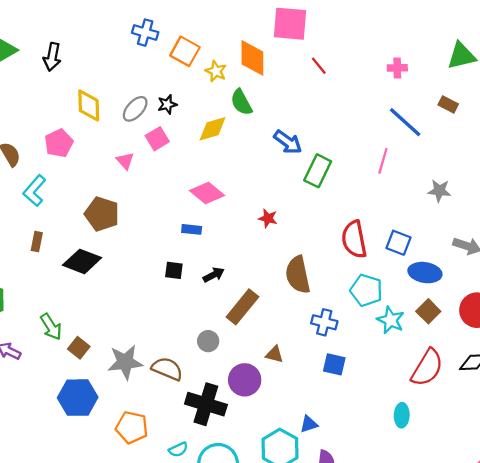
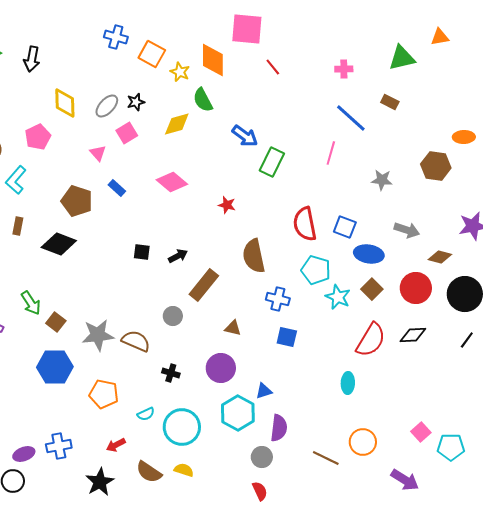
blue rectangle: (192, 229) -> (117, 188), moved, turned 36
purple circle: (245, 380) -> (221, 368), moved
black cross: (206, 404) -> (171, 373), size x0.5

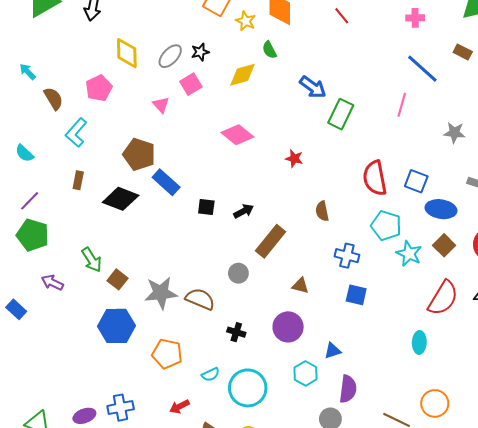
green semicircle: (203, 100) -> (269, 50), size x0.7
blue rectangle: (117, 188) -> (166, 182), moved, size x1.5
brown semicircle: (254, 256) -> (322, 211), size x0.6
cyan hexagon: (238, 413) -> (306, 373), size x0.7

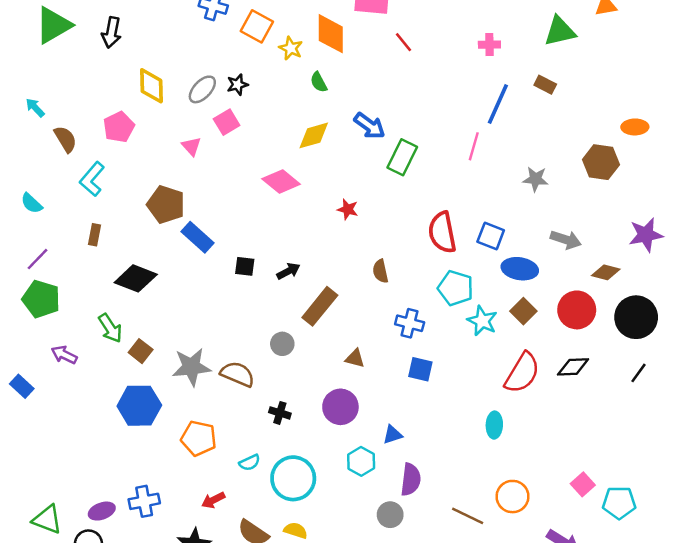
blue line: (422, 69) -> (498, 104), turned 72
yellow diamond: (243, 75) -> (314, 135), moved
black diamond: (121, 199) -> (136, 278), moved

